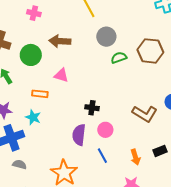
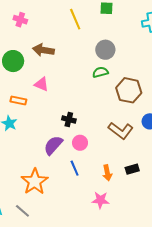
gray circle: (106, 37) -> (105, 50), moved
brown hexagon: (150, 51) -> (129, 90), moved
purple semicircle: (79, 135) -> (53, 145), turned 30

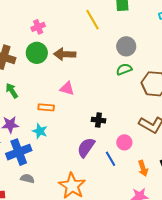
pink cross: (20, 20) -> (38, 27), turned -32
green circle: (13, 61) -> (37, 53), moved
pink circle: (80, 143) -> (124, 142), moved
blue line: (75, 168) -> (111, 159), moved

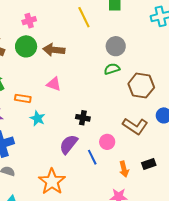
orange rectangle: (46, 107) -> (23, 98), moved
cyan star: (40, 131) -> (37, 118), moved

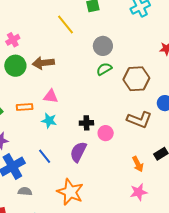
orange rectangle: (23, 98) -> (25, 107), moved
cyan star: (37, 118) -> (49, 121), moved
pink circle: (107, 142) -> (106, 133), moved
blue line: (92, 157) -> (45, 156), moved

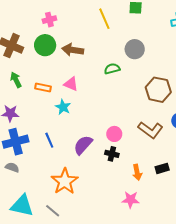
green semicircle: (104, 69) -> (112, 69), moved
black cross: (86, 123) -> (112, 154), moved
gray semicircle: (25, 191) -> (12, 167), moved

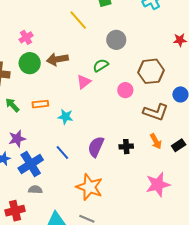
pink triangle: (71, 84) -> (84, 82), moved, turned -42
pink circle: (114, 134) -> (125, 90), moved
orange arrow: (137, 172) -> (156, 141), moved
pink star: (131, 200) -> (158, 185), size x1.4

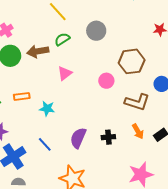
green semicircle: (101, 65) -> (62, 39), moved

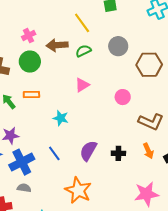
brown arrow: (38, 51) -> (57, 45), moved
brown hexagon: (132, 61) -> (149, 65), moved
orange rectangle: (22, 96) -> (31, 94), moved

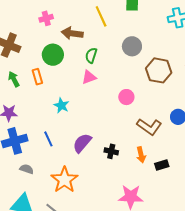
green semicircle: (83, 51) -> (91, 55), moved, turned -56
green circle: (30, 62) -> (53, 55), moved
orange rectangle: (31, 94) -> (37, 77), turned 63
gray semicircle: (24, 188) -> (27, 169), moved

